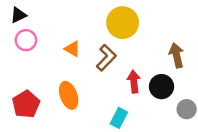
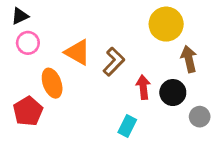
yellow circle: (123, 23) -> (166, 24), moved
orange triangle: (72, 49) -> (78, 52), size x1.5
orange ellipse: (69, 95) -> (52, 83), moved

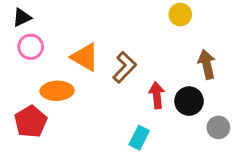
yellow circle: (166, 24) -> (180, 15), moved, size x0.6
orange ellipse: (52, 83) -> (57, 91), turned -72

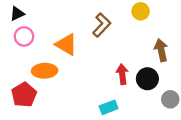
brown L-shape: (125, 67) -> (102, 25), moved
cyan rectangle: (139, 138) -> (109, 107), turned 42

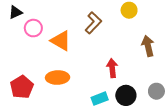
pink circle: (24, 36) -> (33, 28), moved
orange ellipse: (45, 71) -> (58, 78), moved
black circle: (147, 79) -> (126, 95), moved

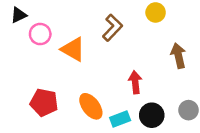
orange ellipse: (58, 78) -> (91, 106), moved, turned 55
red pentagon: (22, 87) -> (44, 103), moved, turned -30

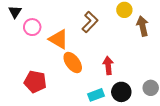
black triangle: (19, 15) -> (15, 12), turned -32
brown arrow: (178, 56) -> (143, 26), moved
orange ellipse: (91, 106) -> (73, 63), moved

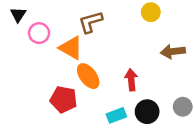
brown L-shape: (90, 22) -> (91, 22), moved, turned -150
brown arrow: (143, 26) -> (173, 51), moved, turned -84
red pentagon: (35, 82) -> (64, 99), moved

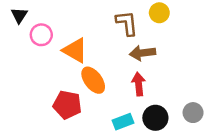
brown L-shape: (91, 22) -> (127, 23), moved, turned 100
brown arrow: (173, 51) -> (142, 53), moved

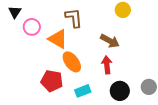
brown L-shape: (127, 23) -> (74, 18), moved
brown arrow: (142, 53) -> (110, 41), turned -144
cyan rectangle: (123, 122) -> (83, 91), moved

